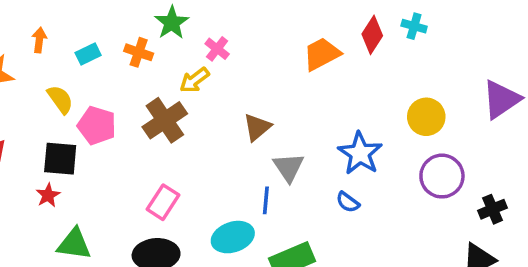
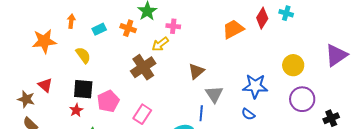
pink cross: (217, 49) -> (173, 26), turned -32
pink pentagon: (97, 125) -> (108, 101), moved, turned 30
blue star: (360, 153) -> (255, 86), turned -30

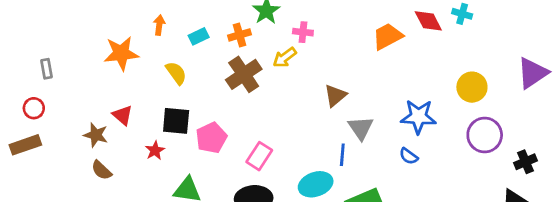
red diamond: (262, 18) -> (428, 21), turned -60
orange cross: (128, 28) -> (240, 35), turned -35
brown cross: (143, 67) -> (244, 74), moved
red star: (76, 110) -> (155, 150), moved

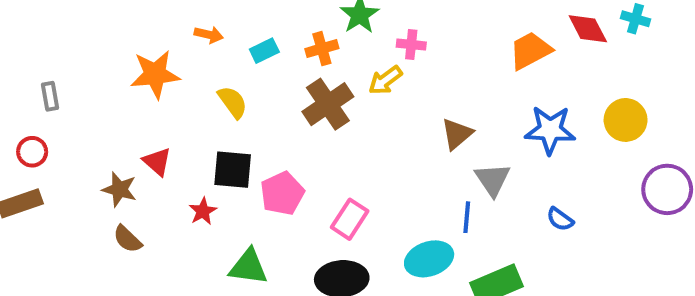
orange arrow: (159, 25) -> (209, 35), turned 96
yellow circle: (472, 87) -> (626, 120), moved
blue star: (418, 117) -> (550, 130), moved

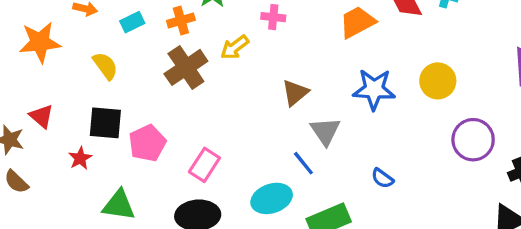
pink cross: (411, 45) -> (273, 17), moved
blue line: (467, 217) -> (303, 163), turned -44
blue semicircle: (560, 219) -> (382, 178), moved

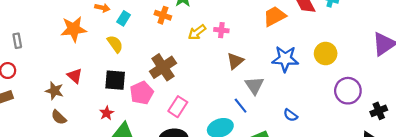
pink cross: (273, 17) -> (221, 30), moved
orange cross: (181, 20) -> (163, 15), turned 35
cyan rectangle: (132, 22) -> (124, 18), moved, turned -32
brown cross: (186, 67) -> (163, 67), moved
red star: (80, 158) -> (107, 113), moved

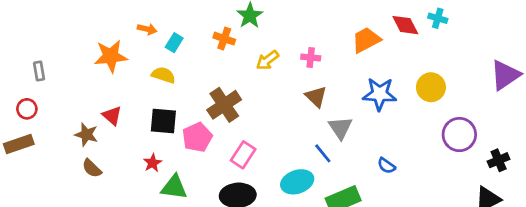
pink cross: (221, 30) -> (311, 57), moved
yellow semicircle: (115, 44) -> (163, 75), turned -36
brown triangle: (235, 61) -> (316, 97), turned -36

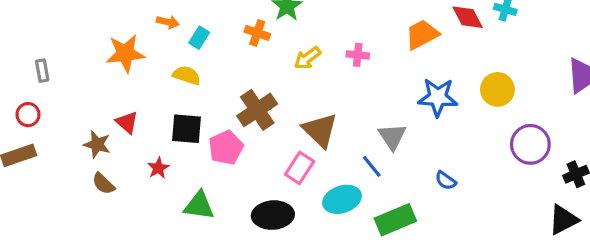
brown triangle: (316, 97) -> (320, 130), moved, size x1.4
pink rectangle: (243, 155) -> (300, 168), moved
red star: (153, 163) -> (158, 168), moved

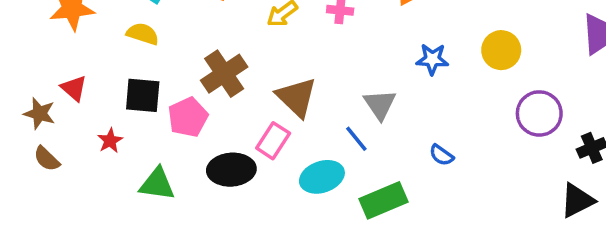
blue star: (438, 97) -> (432, 59), size x0.7
black ellipse: (273, 215) -> (231, 170), moved

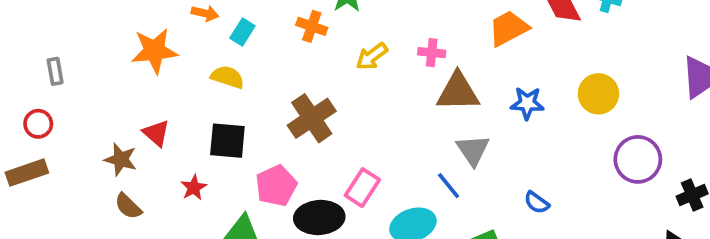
brown triangle: (297, 97) -> (458, 92), moved, turned -45
pink pentagon: (188, 117) -> (276, 186), moved

